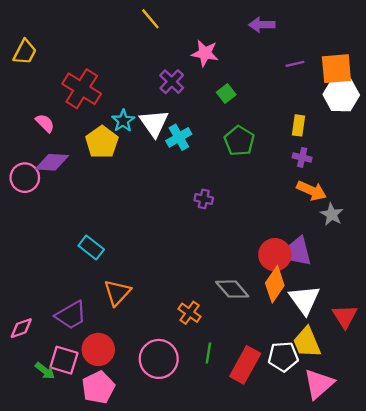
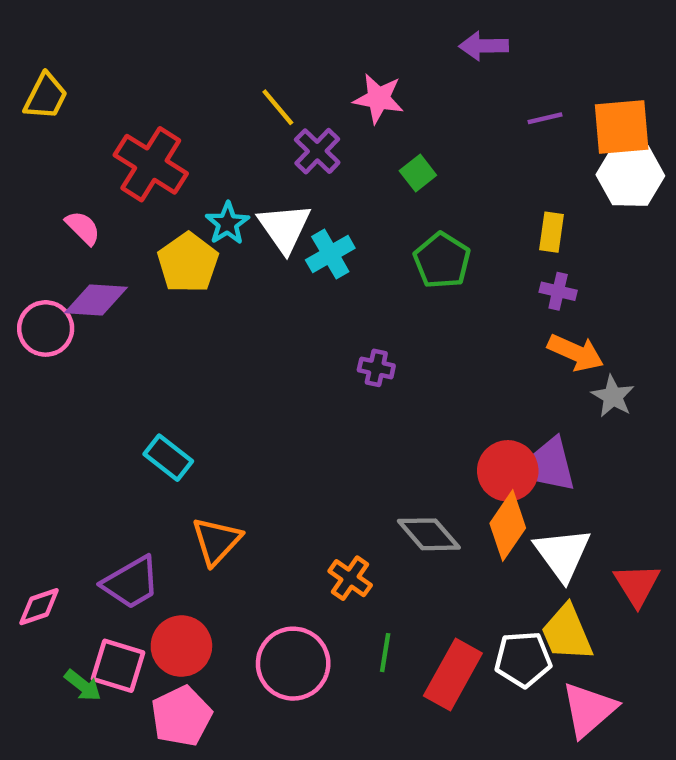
yellow line: (150, 19) -> (278, 107), moved

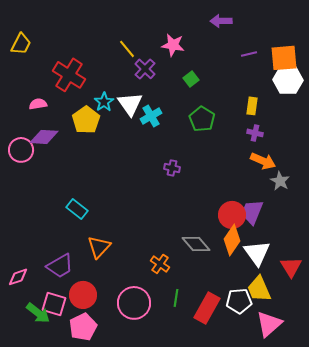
pink semicircle: (83, 228) -> (38, 104), turned -54
purple trapezoid: (552, 464) -> (252, 212), turned 36
green arrow: (83, 685) -> (38, 313), size x1.4

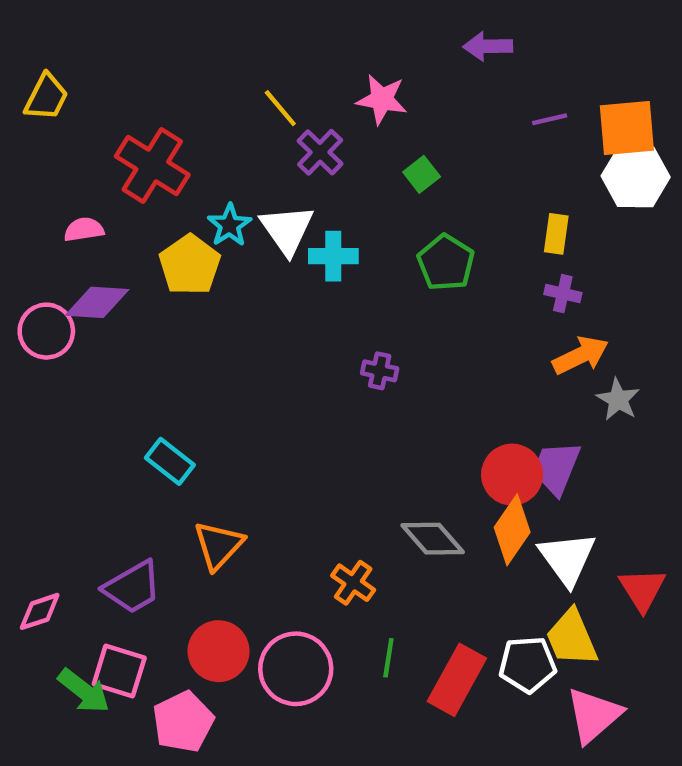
cyan cross: (151, 116) -> (333, 256), turned 30
orange arrow: (263, 161) -> (580, 355), turned -50
red circle: (83, 295) -> (218, 651), moved

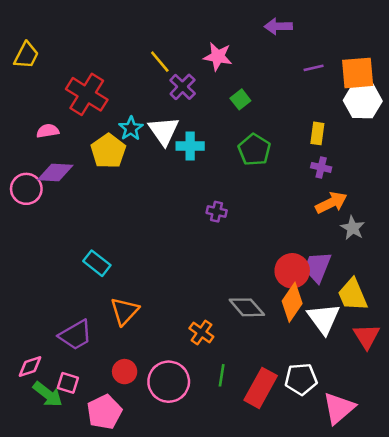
pink diamond: (40, 611) -> (30, 367), moved
yellow trapezoid: (572, 638) -> (353, 295), moved
red circle: (218, 651) -> (125, 372), size x0.7
pink square: (119, 671) -> (68, 383), size x0.7

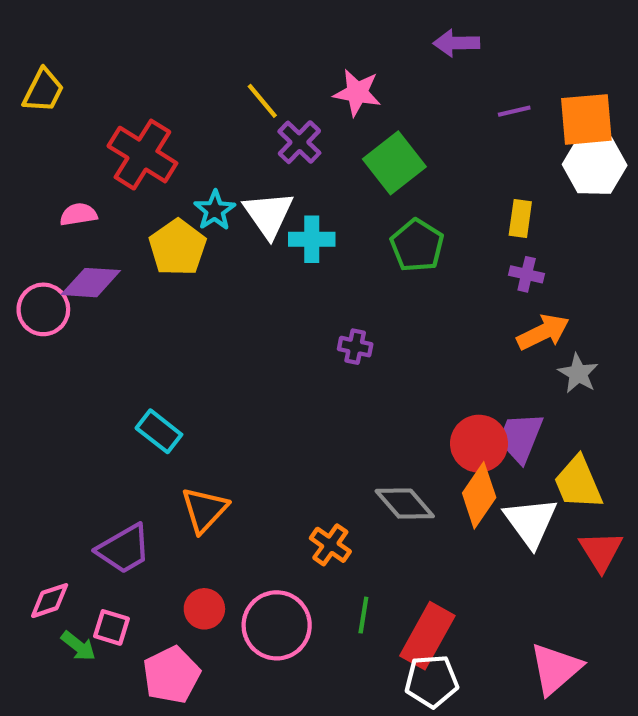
green square: (240, 99) -> (394, 163), size x1.8
white pentagon: (301, 379) -> (432, 681), moved
green arrow: (48, 394) -> (78, 646), size x0.7

